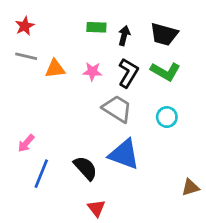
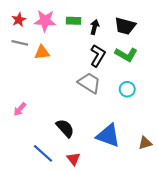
pink star: (92, 71) -> (45, 21), moved, size x1.5
blue triangle: (124, 154) -> (108, 136), moved
blue line: (41, 174) -> (43, 153), moved, turned -70

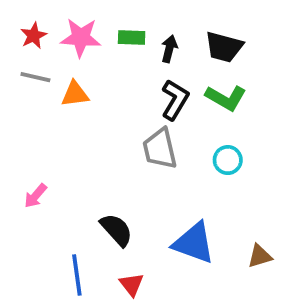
gray trapezoid: (89, 83) -> (160, 149), turned -135
blue line: (43, 153) -> (77, 275), turned 40

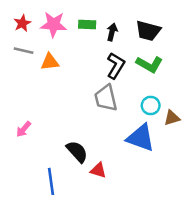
blue triangle: (194, 243) -> (141, 138), moved
brown triangle: (260, 256) -> (172, 118), moved
red triangle: (132, 284) -> (98, 170), moved, turned -35

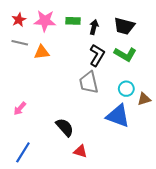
red triangle: (98, 170) -> (80, 151), moved
blue line: (51, 181) -> (23, 152), moved, turned 40

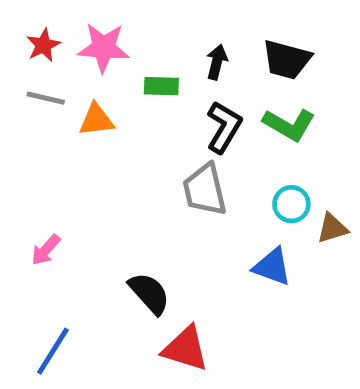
green rectangle: (73, 21) -> (161, 86), moved
blue triangle: (118, 116) -> (272, 267), size x0.7
red triangle: (80, 151) -> (185, 349), size x1.5

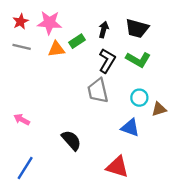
green rectangle: (161, 86) -> (77, 41), turned -35
orange triangle: (96, 120) -> (56, 49), moved
pink arrow: (46, 250) -> (22, 120), turned 77
red triangle: (185, 349) -> (117, 167), moved

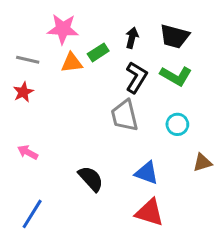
red star: (21, 21) -> (23, 92), moved
brown triangle: (159, 109) -> (202, 163), moved
blue triangle: (130, 128) -> (147, 173), moved

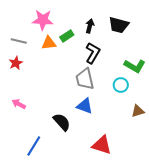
green L-shape: (176, 76) -> (135, 66), moved
blue triangle: (147, 173) -> (85, 106), moved
blue line: (32, 214) -> (34, 146), moved

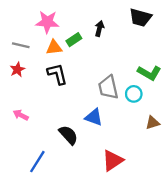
black trapezoid: (119, 25) -> (140, 17), moved
black L-shape: (93, 53) -> (57, 74), moved, turned -45
gray trapezoid: (85, 79) -> (108, 87), moved
red triangle: (102, 145) -> (113, 160), turned -50

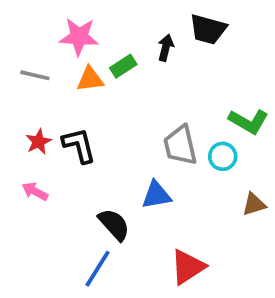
black trapezoid: (140, 17) -> (208, 29), moved
red star: (17, 70) -> (39, 142), moved
black L-shape: (57, 74) -> (79, 145), moved
blue triangle: (94, 117) -> (156, 195), turned -30
blue line: (37, 162) -> (97, 269), moved

